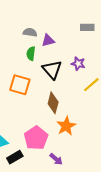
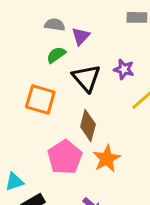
purple triangle: (48, 40) -> (81, 36), turned -32
green semicircle: (31, 54) -> (56, 55), turned 48
pink pentagon: (36, 138) -> (65, 157), moved

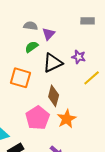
black triangle: (86, 78) -> (53, 63), turned 45

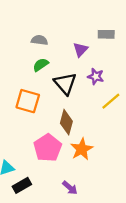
purple triangle: (49, 34) -> (80, 50), moved
black triangle: (53, 63) -> (65, 83), turned -45

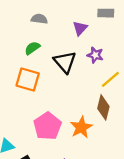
green semicircle: (41, 65) -> (32, 48), moved
brown diamond: (66, 122) -> (103, 107), moved

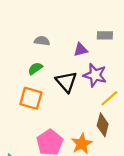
purple triangle: (80, 28) -> (81, 50), turned 32
purple star: (95, 55) -> (95, 75), size x1.5

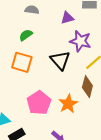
black triangle: (66, 82) -> (60, 60), moved

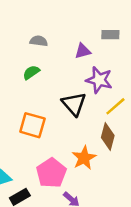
orange square: (22, 62) -> (32, 125), moved
pink pentagon: (39, 103) -> (51, 173), moved

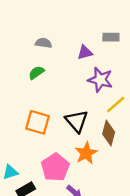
black triangle: (74, 104) -> (77, 121), moved

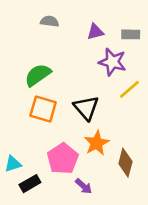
gray rectangle: (111, 37) -> (131, 34), moved
green semicircle: (36, 73) -> (38, 75), moved, size x1.5
brown diamond: (109, 133) -> (125, 163), moved

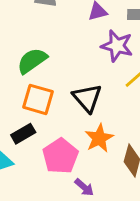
black rectangle: (30, 184) -> (23, 134), moved

